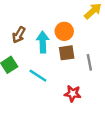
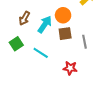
cyan arrow: (43, 42) -> (45, 24), turned 36

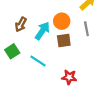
gray line: (84, 42) -> (86, 29), moved

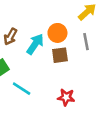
cyan line: (38, 61) -> (22, 89), moved

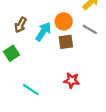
gray line: (86, 42) -> (90, 29), turned -49
cyan line: (22, 89) -> (31, 90), moved

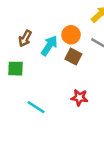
brown square: (66, 42) -> (73, 57), turned 35
green square: (11, 53) -> (15, 69), turned 35

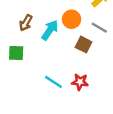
brown square: (73, 57) -> (84, 45), moved
cyan line: (36, 107) -> (53, 82), moved

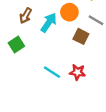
green square: (16, 53) -> (16, 44), turned -35

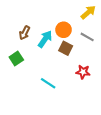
brown square: (81, 36) -> (66, 48), moved
red star: (77, 72) -> (83, 72), moved

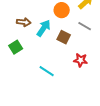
orange circle: (64, 30) -> (62, 10), moved
brown arrow: (25, 33) -> (24, 22), turned -112

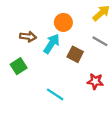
orange circle: (62, 10) -> (63, 22), moved

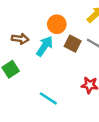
brown square: (75, 54) -> (73, 44), moved

